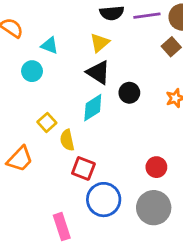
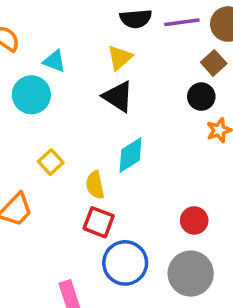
cyan circle: (32, 71) -> (31, 95), size x1.4
black circle: (129, 93) -> (201, 97), moved
cyan diamond: (93, 108) -> (130, 155), moved
yellow semicircle: (67, 140) -> (95, 185), moved

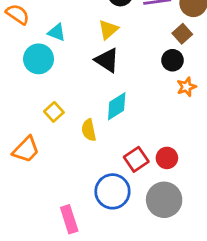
red square: (99, 222) -> (136, 159), moved, turned 35

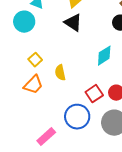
cyan diamond: (117, 106) -> (104, 56), moved
orange trapezoid: (26, 150) -> (33, 85), moved
pink rectangle: (69, 219) -> (46, 137), turned 66

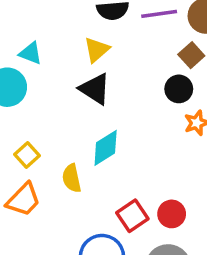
cyan diamond: (104, 56) -> (106, 148), moved

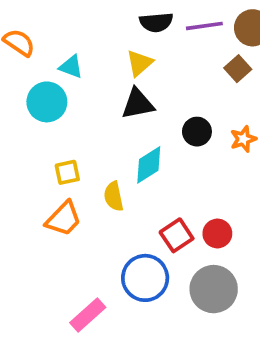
black triangle: (95, 89) -> (138, 104), turned -44
black circle: (179, 89) -> (197, 132), moved
yellow square: (27, 155) -> (67, 172), turned 30

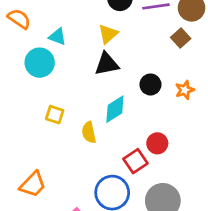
yellow square: (67, 172) -> (55, 115), turned 30
orange trapezoid: (64, 219) -> (33, 184), moved
red circle: (217, 233) -> (157, 143), moved

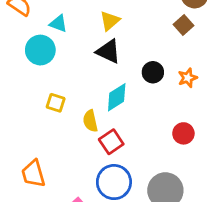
black triangle: (107, 64) -> (108, 51), turned 36
red circle: (157, 143) -> (183, 133), moved
red square: (135, 161) -> (111, 142), moved
orange trapezoid: (33, 184) -> (33, 174), turned 120

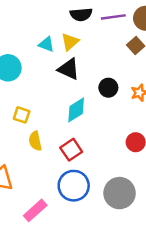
cyan triangle: (58, 24) -> (46, 44), moved
yellow semicircle: (90, 121) -> (35, 141), moved

